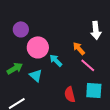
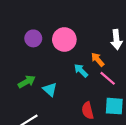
pink circle: (38, 47) -> (64, 40), moved
cyan arrow: (56, 60) -> (81, 71), moved

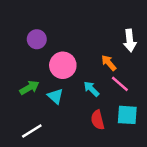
pink circle: (64, 40) -> (63, 65), moved
cyan arrow: (81, 71) -> (91, 89), moved

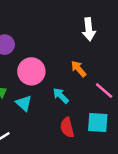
white arrow: (130, 40) -> (89, 29), moved
pink line: (120, 84) -> (104, 91), moved

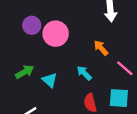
pink circle: (31, 71) -> (56, 34), moved

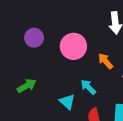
pink circle: (56, 34) -> (73, 46), moved
cyan triangle: (50, 80) -> (67, 102), moved

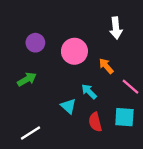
green arrow: (27, 86) -> (27, 79), moved

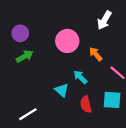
white arrow: (116, 28) -> (104, 20), turned 36
purple circle: (35, 43) -> (20, 33), moved
green arrow: (27, 79) -> (25, 56), moved

